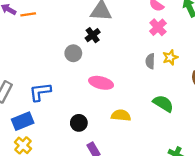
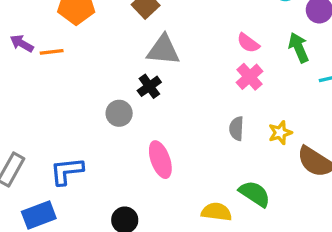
yellow star: (170, 57) -> (280, 133), moved
pink ellipse: (101, 83) -> (160, 160), turned 55
yellow semicircle: (121, 115) -> (216, 212), moved

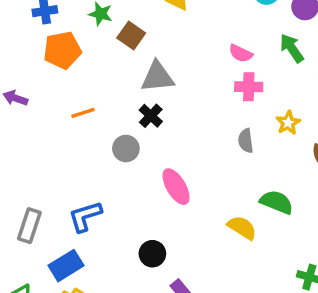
orange line: (52, 52) -> (83, 113), moved
pink cross: (250, 77) -> (249, 87), turned -36
yellow star: (280, 133) -> (288, 123), moved
yellow semicircle: (216, 212) -> (242, 228), turned 36

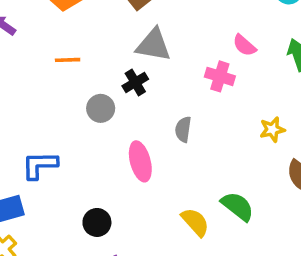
pink cross: (249, 87) -> (220, 76), moved
gray semicircle: (246, 141) -> (183, 129), moved

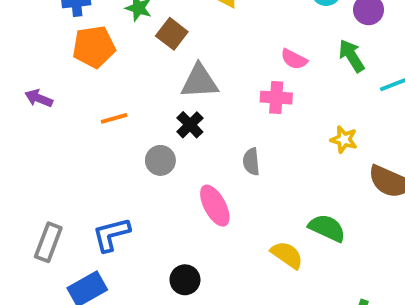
yellow star: (272, 129) -> (344, 140), turned -30

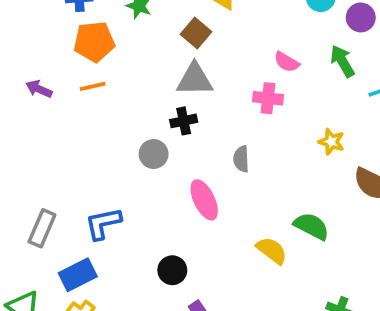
brown square: (172, 34) -> (196, 33), moved
orange line: (114, 118) -> (93, 86), moved
black cross: (190, 125) -> (184, 121), turned 30

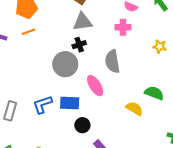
gray circle: (154, 154) -> (65, 64), size x1.6
gray semicircle: (241, 159) -> (112, 61), size x1.6
blue rectangle: (78, 275) -> (70, 103), moved, turned 36

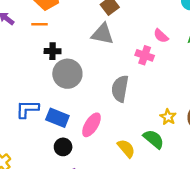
black cross: (79, 45) -> (53, 51), moved
yellow star: (160, 47) -> (168, 117), moved
pink ellipse: (95, 86) -> (91, 125), moved, turned 45

